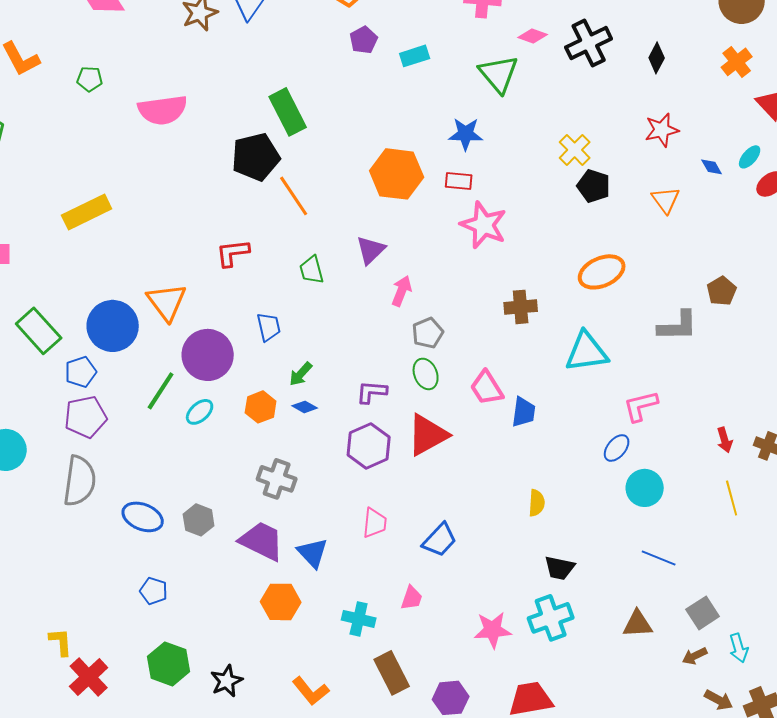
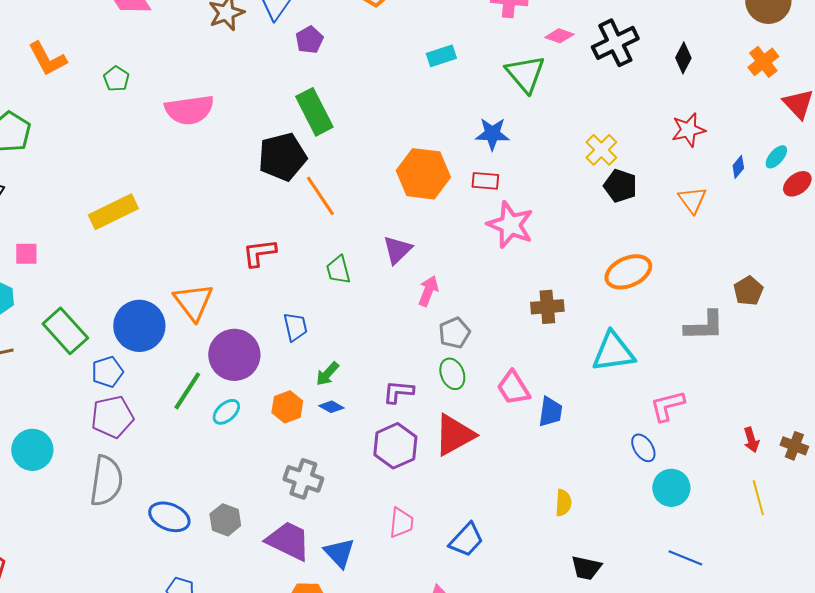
purple pentagon: (364, 40) -> (309, 40), moved
green pentagon: (90, 79) -> (116, 79), turned 30
blue diamond: (712, 167) -> (738, 167), turned 70
blue ellipse: (617, 448) -> (643, 448), turned -72

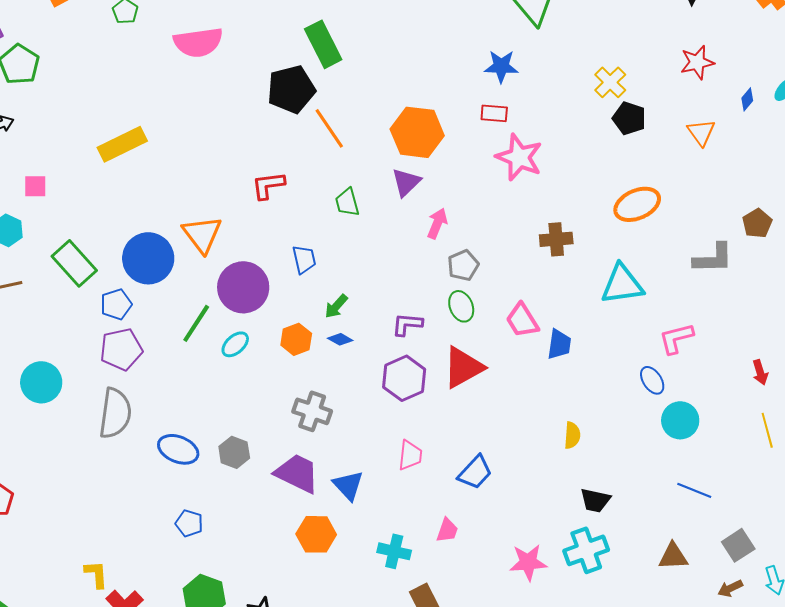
orange hexagon: (423, 174) -> (417, 132), moved

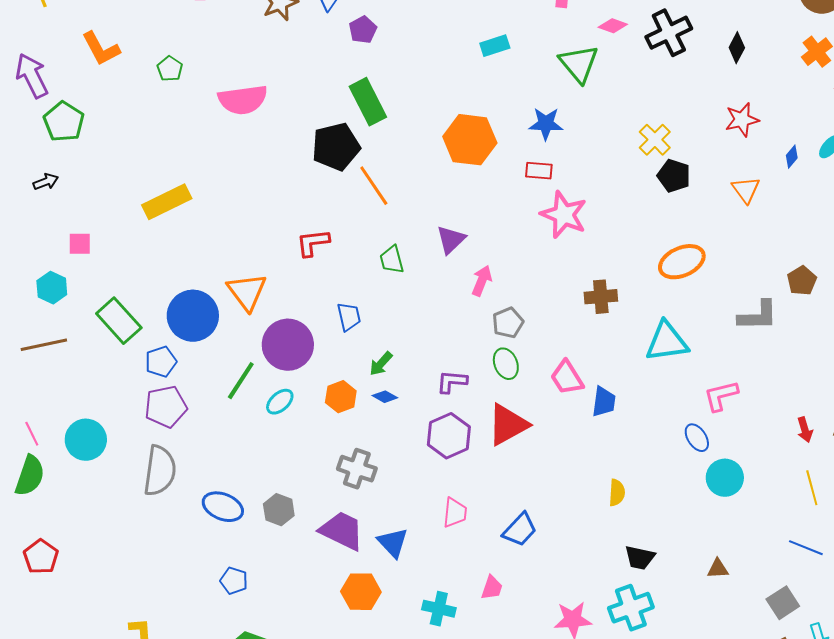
orange hexagon: (417, 132) -> (470, 140), moved
blue line: (694, 490) -> (806, 548), moved
brown triangle: (673, 556) -> (718, 569), moved, size x0.7

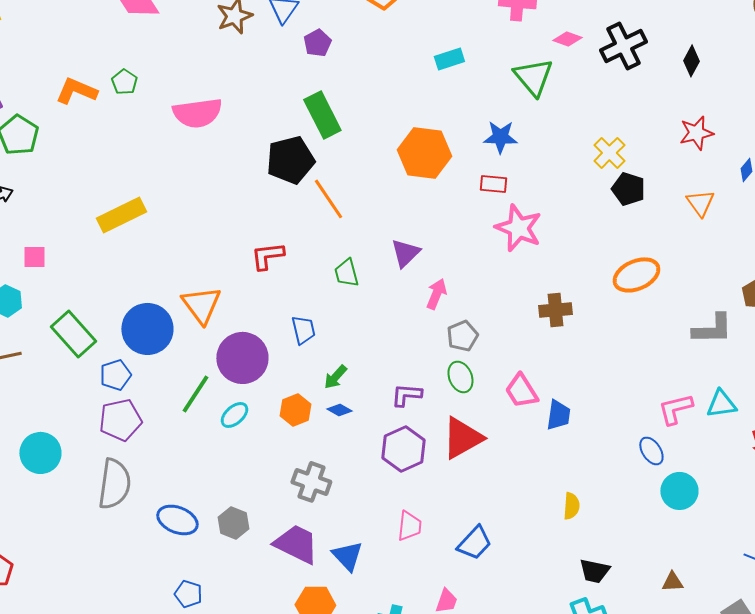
orange L-shape: (101, 49) -> (76, 91), moved, turned 141
cyan triangle: (667, 342) -> (721, 404), moved, size x0.7

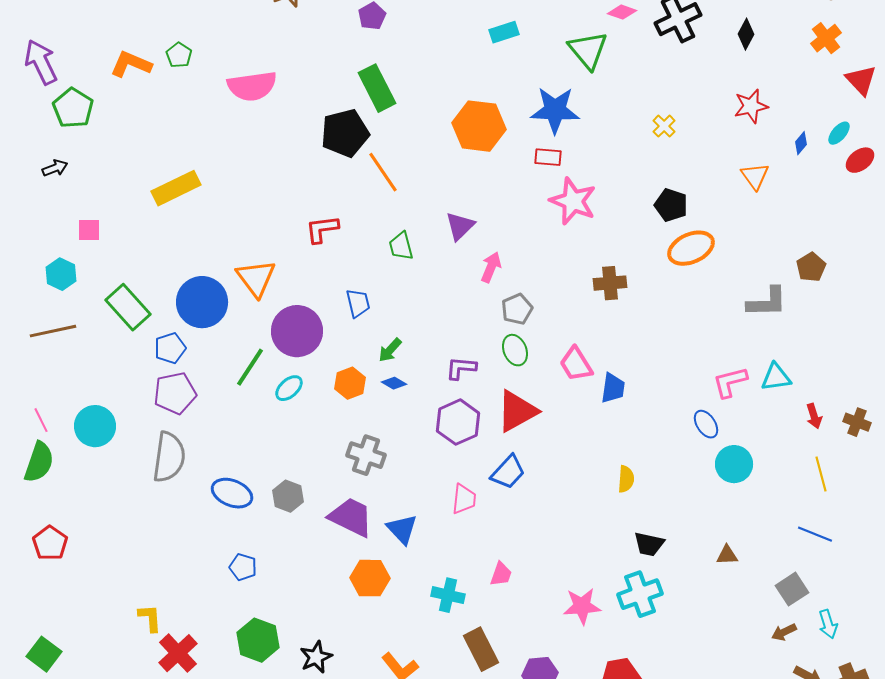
blue star: (500, 137) -> (555, 110), size x1.4
yellow cross: (609, 153) -> (664, 126), size x0.7
black pentagon: (628, 189) -> (671, 205), moved
blue trapezoid: (474, 543) -> (508, 472), moved

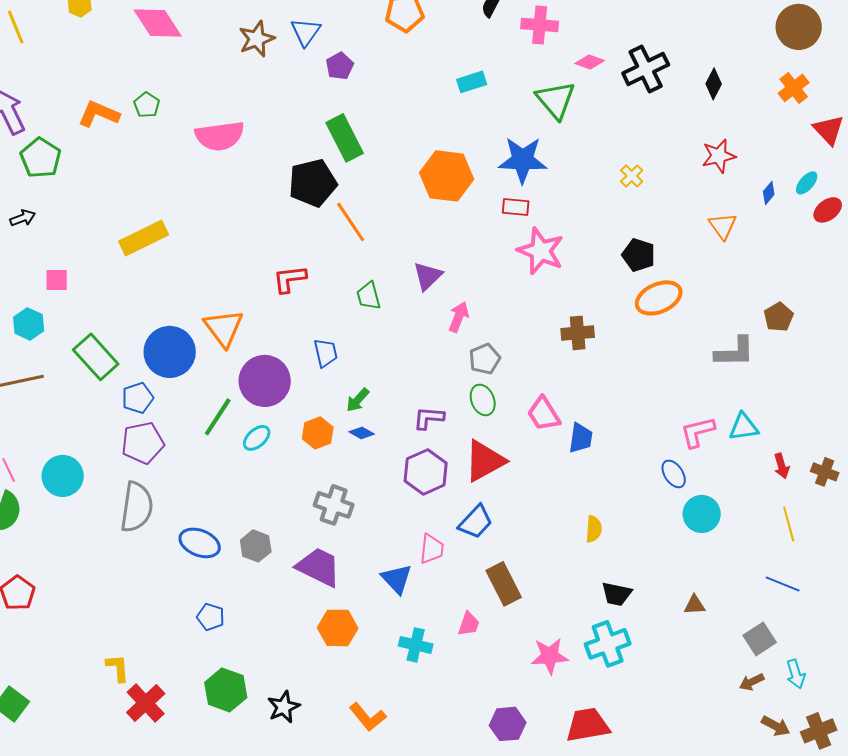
blue triangle: (402, 529) -> (397, 579), moved
brown rectangle: (481, 649) -> (504, 584), moved

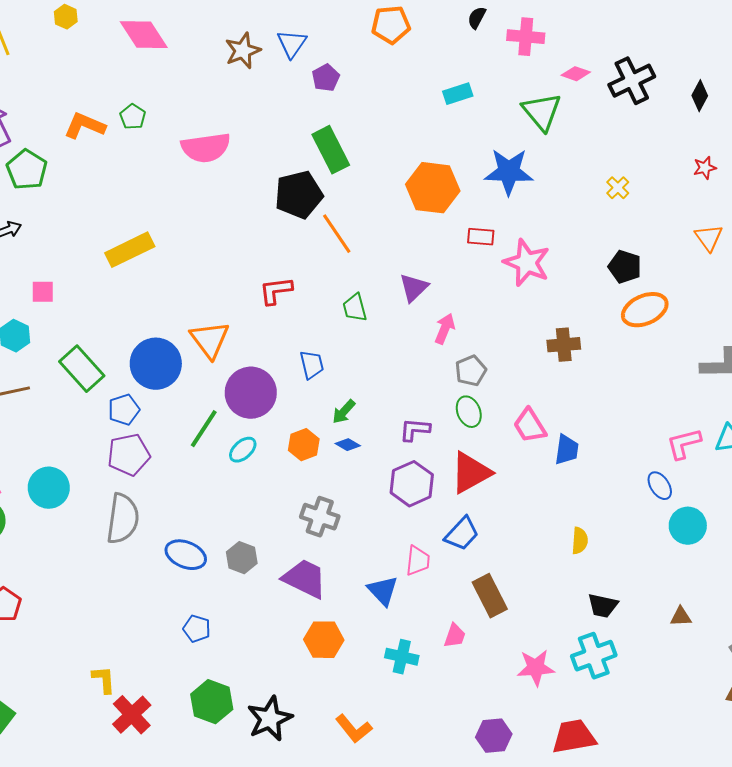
red star: (719, 156) -> (705, 168), size x0.7
red rectangle: (516, 207) -> (481, 237), moved
black star: (284, 707) -> (270, 719), size x1.4

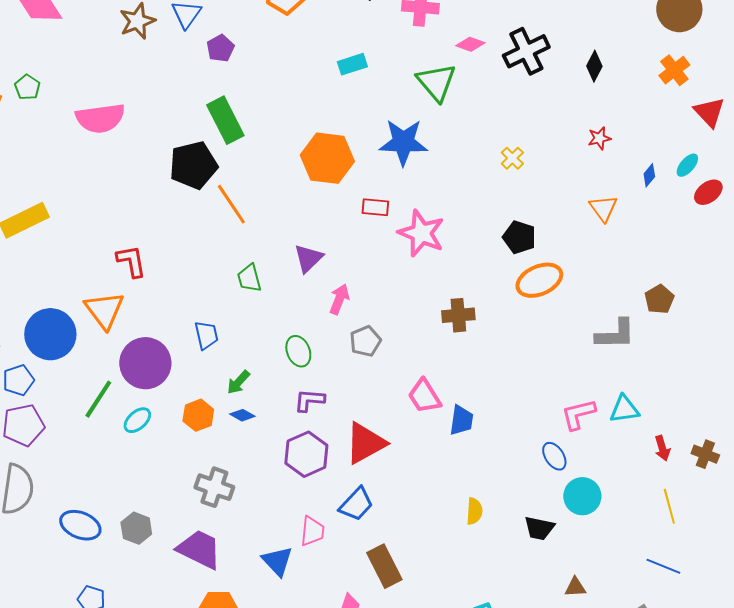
red L-shape: (276, 291) -> (131, 261), moved, turned 87
green ellipse: (469, 412) -> (298, 351), moved
black trapezoid: (603, 606) -> (539, 528), moved

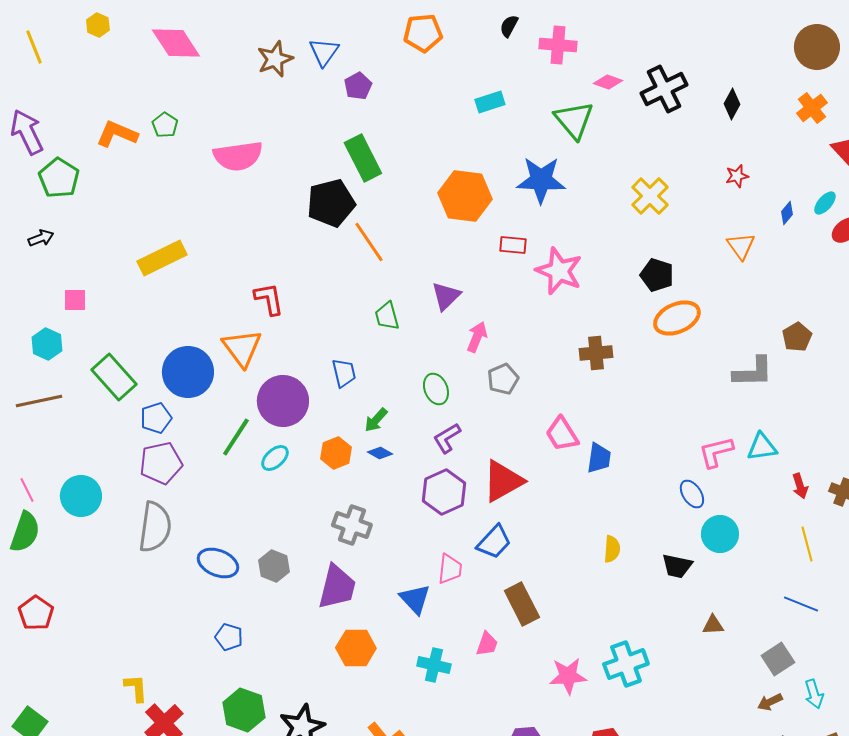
yellow cross: (512, 158) -> (650, 196), size x1.6
purple L-shape: (309, 400) -> (447, 438), turned -36
purple trapezoid: (199, 549) -> (337, 587), turned 78

